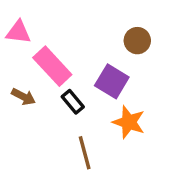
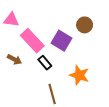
purple square: (112, 81) -> (62, 41), moved

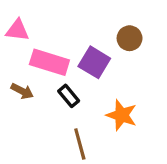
pink rectangle: (32, 41) -> (49, 62), turned -30

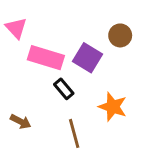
pink triangle: (17, 30) -> (16, 28), turned 40
brown arrow: (22, 91) -> (21, 122), moved

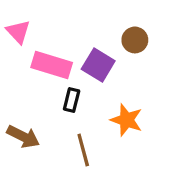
black rectangle: (64, 89) -> (72, 100), turned 54
brown arrow: (21, 122) -> (23, 137), size x1.4

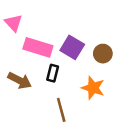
brown circle: (135, 40) -> (103, 54), moved
brown arrow: (23, 137) -> (20, 80), moved

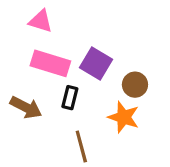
pink triangle: (13, 23) -> (41, 21), moved, turned -30
brown circle: (103, 54) -> (135, 85), moved

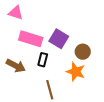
pink triangle: (41, 21) -> (16, 13), moved

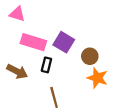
orange star: (76, 72) -> (97, 78), moved

